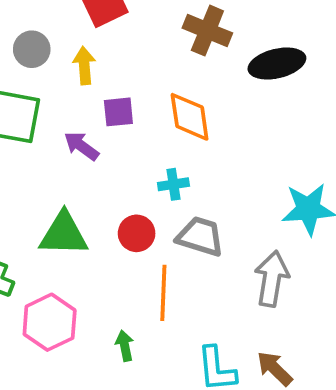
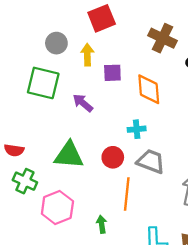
purple square: (118, 112) -> (112, 73), moved

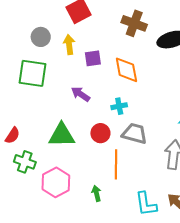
purple arrow: (83, 103) -> (81, 94), moved
red semicircle: (14, 150) -> (12, 135), turned -60

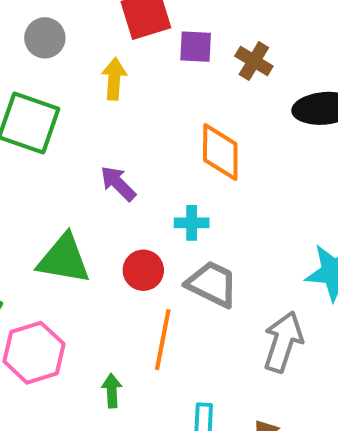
brown cross: (134, 23) -> (254, 61), size x0.7
gray circle: (41, 37) -> (45, 38), moved
purple square: (93, 58) -> (196, 47), moved

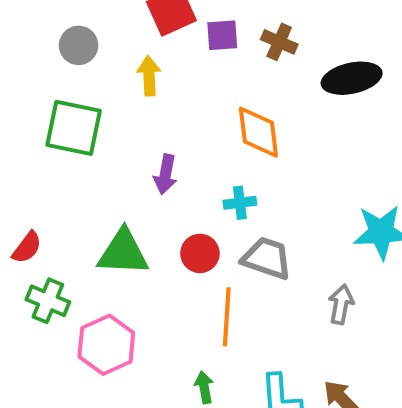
purple arrow: (118, 183) -> (165, 174), turned -117
gray arrow: (283, 342) -> (341, 304), size x0.7
green arrow: (112, 391) -> (204, 387), moved

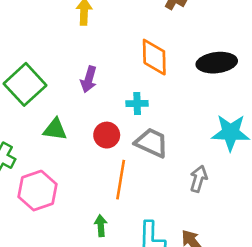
black ellipse: (352, 78) -> (217, 63), moved
green square: (74, 128) -> (25, 84), moved, turned 30
green triangle: (123, 252) -> (55, 129), size x0.7

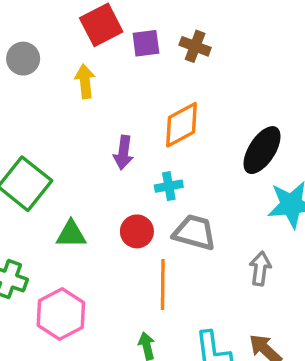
orange diamond: (154, 57) -> (181, 125), turned 72
black ellipse: (217, 63) -> (262, 150), moved, turned -42
purple arrow: (89, 79) -> (123, 152), moved

